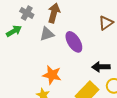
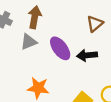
black arrow: (101, 67) -> (87, 55), moved

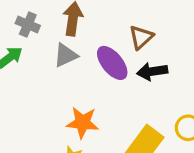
brown triangle: (95, 24) -> (141, 37), moved

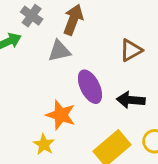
purple ellipse: (112, 63) -> (90, 87), moved
black arrow: (152, 71) -> (131, 100), moved

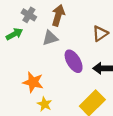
orange star: (61, 115) -> (33, 82), moved

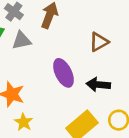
gray triangle: (50, 38) -> (21, 40), moved

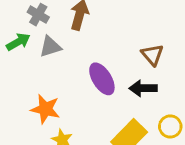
brown triangle: (99, 42) -> (152, 55), moved, turned -36

